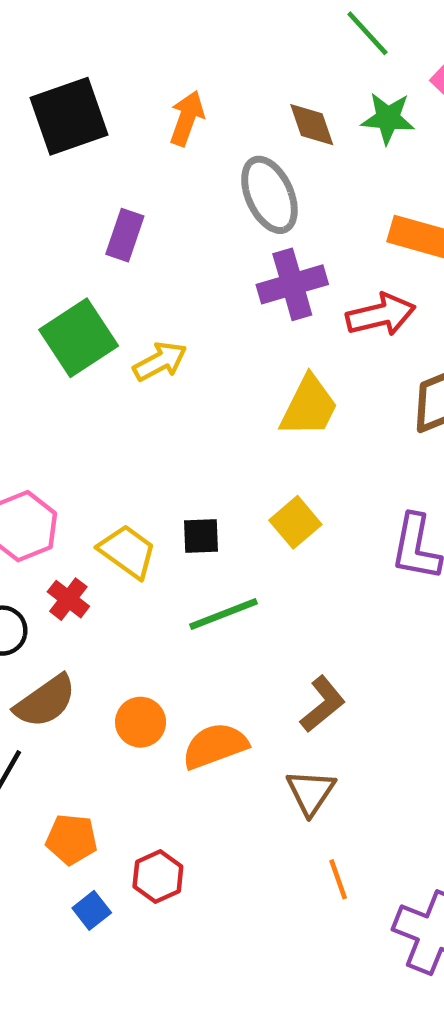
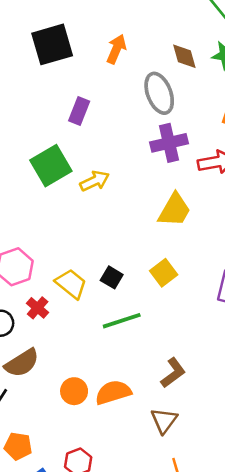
black square: (201, 536) -> (112, 277), turned 30
orange circle: (141, 722) -> (74, 391), moved
orange pentagon: (72, 839) -> (18, 446), moved

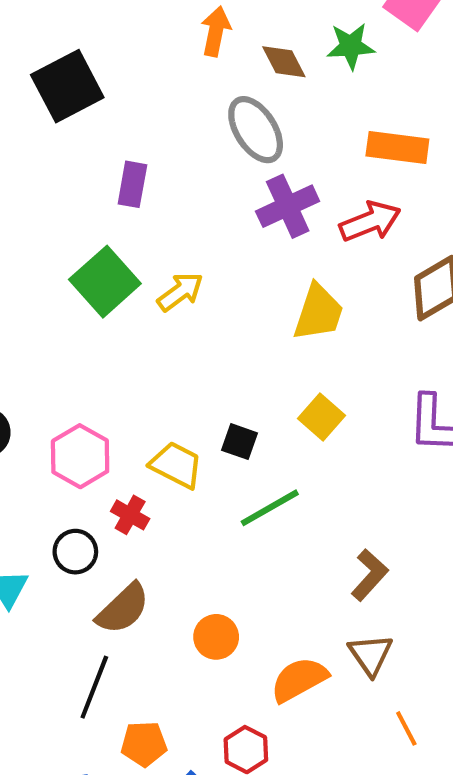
orange arrow: (116, 49) -> (216, 31), moved
orange semicircle: (113, 392) -> (299, 679), moved

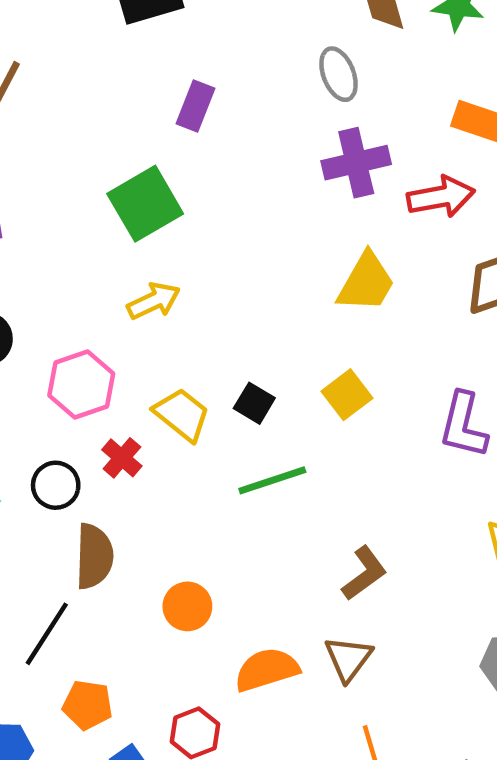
gray ellipse: (256, 130) -> (339, 74), size x0.7
yellow arrow: (180, 292) -> (154, 301), moved
brown semicircle: (123, 609) -> (94, 556), turned -56

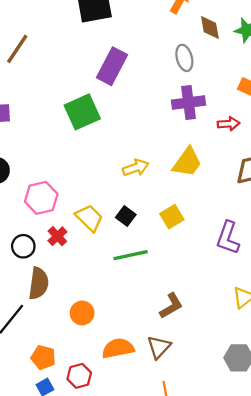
purple rectangle: (195, 106) -> (112, 66), size x1.5
red arrow: (441, 197) -> (229, 124), size x0.7
yellow arrow: (154, 301) -> (136, 168), moved
orange pentagon: (88, 705) -> (43, 357), moved

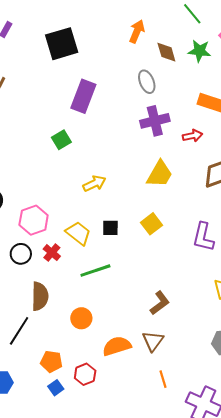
green square: (82, 112) -> (61, 140), size x0.6
yellow arrow: (136, 168) -> (94, 184), moved
black square: (126, 216) -> (110, 228), turned -30
black circle: (23, 246) -> (21, 254), moved
green line: (131, 255) -> (95, 271), moved

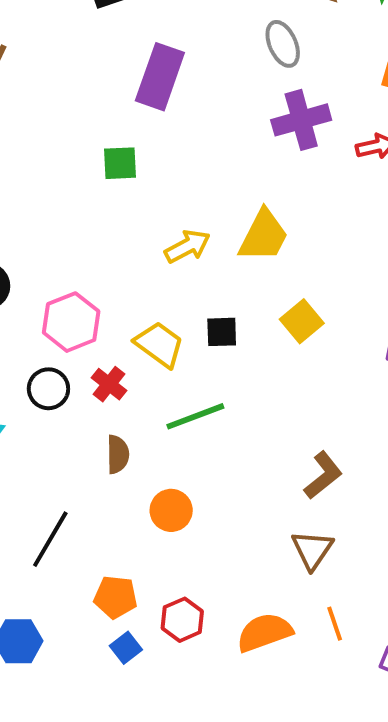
green square: (61, 140) -> (120, 163), turned 30
yellow trapezoid: (160, 174) -> (264, 236), moved
brown semicircle: (40, 296) -> (118, 454), moved, size x0.7
orange semicircle: (117, 346) -> (264, 632), moved

